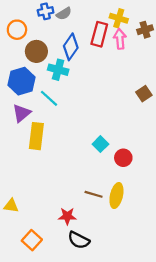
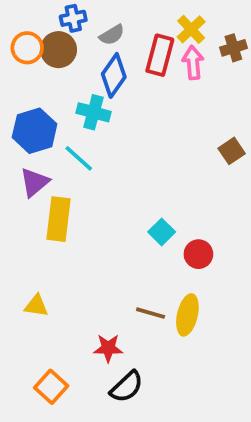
gray semicircle: (64, 14) -> (112, 35), moved
yellow cross: (119, 18) -> (191, 29), turned 30
brown circle: (36, 51) -> (58, 50), moved
yellow triangle: (11, 206) -> (36, 306), moved
black semicircle: (79, 240) -> (127, 387), turned -70

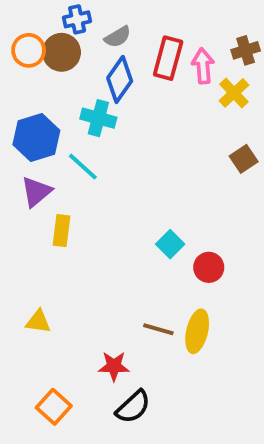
yellow cross: (191, 29) -> (234, 93), moved
yellow rectangle: (58, 219) -> (62, 231), size x0.7

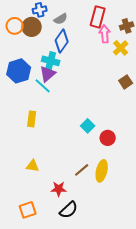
red rectangle: (168, 58) -> (98, 17), moved
purple triangle: (36, 192) -> (48, 74), moved
yellow triangle: (38, 322) -> (33, 166), moved
brown line: (158, 329) -> (82, 170), turned -56
orange square: (54, 407) -> (28, 210), turned 30

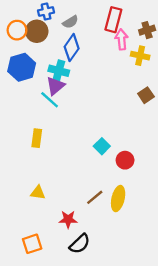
yellow cross: (121, 48) -> (140, 56), turned -35
blue hexagon: (19, 71) -> (22, 67), moved

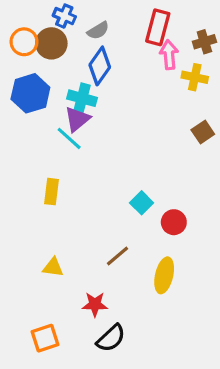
blue cross: (46, 12) -> (64, 16), turned 35
brown line: (95, 197) -> (117, 256), moved

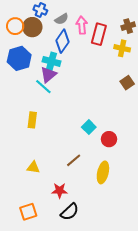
red rectangle: (158, 27) -> (99, 34), moved
pink arrow: (169, 55) -> (82, 25), moved

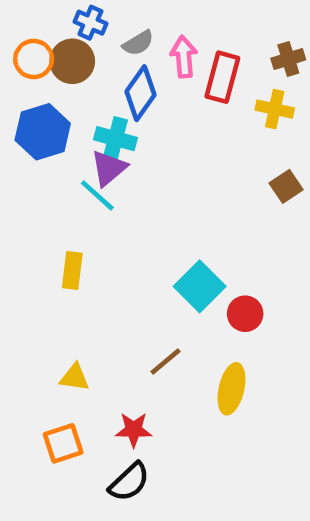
cyan square: (89, 127) -> (200, 286), size x1.5
orange square: (28, 212) -> (63, 443), moved
black semicircle: (70, 212) -> (129, 482), moved

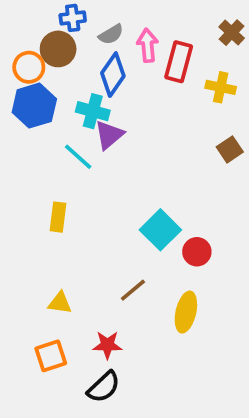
blue cross: (90, 23) -> (73, 18), turned -30
orange circle: (34, 59) -> (29, 67), moved
brown cross: (288, 59) -> (232, 33), moved, turned -30
purple triangle: (109, 168) -> (109, 135), moved

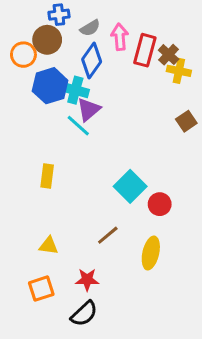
brown cross: (232, 33) -> (169, 55), moved
blue hexagon: (34, 106) -> (50, 86), moved
cyan line: (78, 157) -> (78, 126), moved

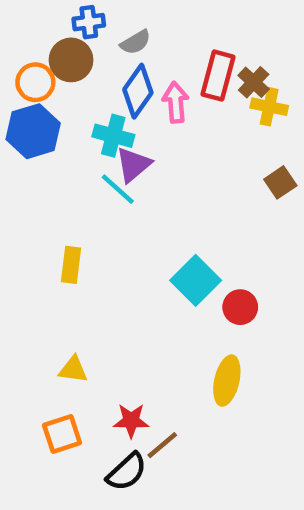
pink arrow: (120, 37) -> (176, 102), moved
blue hexagon: (50, 86) -> (33, 131), moved
brown line: (108, 235) -> (162, 445), moved

